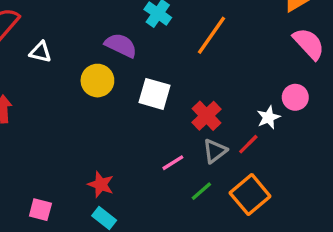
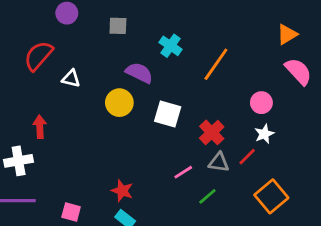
pink circle: (295, 97) -> (261, 103), moved
gray triangle: (215, 151) -> (219, 162), turned 45
orange square: (250, 195) -> (271, 196), moved

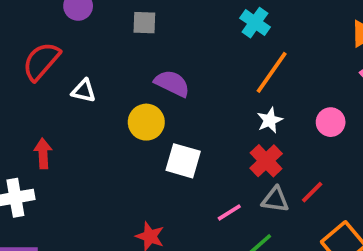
cyan cross: (170, 46) -> (255, 23), moved
white square: (168, 114) -> (183, 161), moved
white star: (264, 134) -> (270, 120), moved

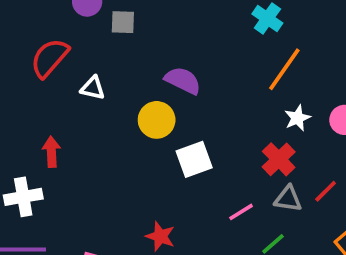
gray square: (144, 23) -> (123, 22), moved
white star: (270, 120) -> (297, 118), moved
white square: (183, 161) -> (194, 159), turned -36

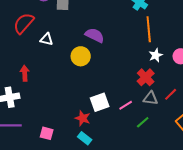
orange line: (284, 69) -> (149, 29), turned -40
white square: (194, 159) -> (100, 102), moved

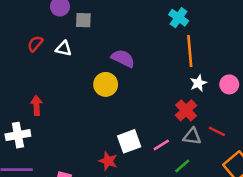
red semicircle: (24, 23) -> (35, 44), size x0.6
white triangle: (47, 39) -> (64, 49), moved
red line: (171, 94) -> (217, 131), turned 72

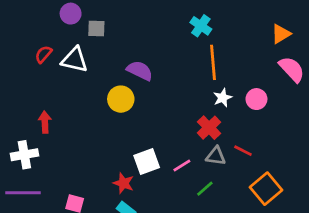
white triangle: (64, 49) -> (75, 60), size x1.5

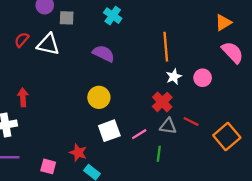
cyan cross: (201, 26) -> (113, 16), moved
yellow circle: (121, 99) -> (99, 97), moved
red star: (123, 183) -> (78, 153), moved
green line: (205, 189) -> (159, 154), turned -42
orange square: (266, 189) -> (227, 136), moved

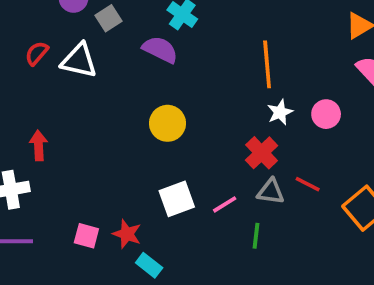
gray square: (67, 18) -> (109, 18), turned -35
purple semicircle: (104, 54) -> (160, 50), moved
yellow circle: (99, 97) -> (168, 123), moved
pink square: (48, 166) -> (86, 236), moved

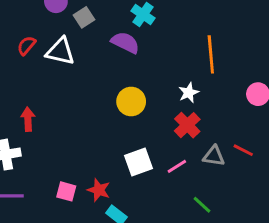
white star: (280, 112) -> (189, 93), moved
red cross: (262, 153) -> (187, 125), moved
green line: (256, 236) -> (202, 205), moved, turned -54

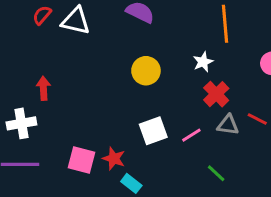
red cross: (187, 125) -> (216, 94), moved
pink square: (66, 191) -> (82, 160), size x1.4

